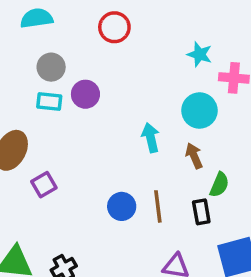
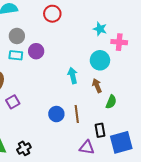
black rectangle: (201, 212) -> (100, 130), moved

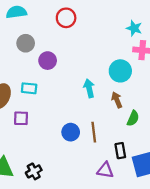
cyan star: (100, 29) -> (134, 28), moved
cyan rectangle: (16, 55) -> (29, 88), moved
purple square: (13, 102) -> (21, 118), turned 32

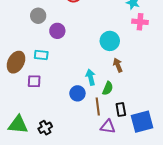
cyan circle: (120, 71) -> (110, 41), moved
cyan arrow: (89, 88) -> (91, 77), moved
green semicircle: (133, 118) -> (108, 88), moved
brown line: (94, 132) -> (98, 106), moved

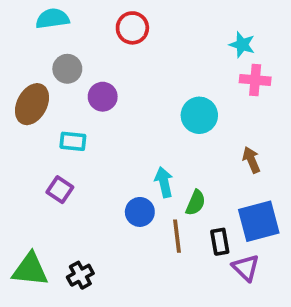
brown ellipse: (16, 62) -> (32, 104), moved
brown arrow: (118, 65) -> (251, 160), moved
purple square: (34, 81) -> (60, 190), turned 32
blue square: (142, 122) -> (259, 221), moved
purple triangle: (108, 127) -> (246, 268), moved, turned 35

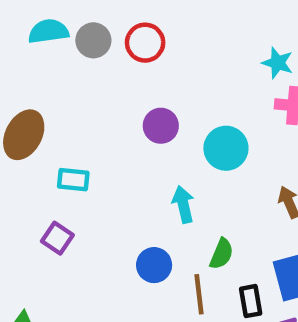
gray circle: (67, 69) -> (93, 40), moved
purple circle: (103, 97) -> (161, 126), moved
cyan arrow: (164, 182) -> (183, 204), moved

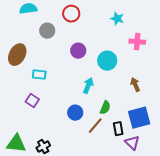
gray circle: (93, 40) -> (47, 31), moved
cyan star: (278, 63) -> (117, 19), moved
cyan arrow: (183, 204) -> (88, 86), turned 35
brown line: (199, 294) -> (95, 126), turned 48

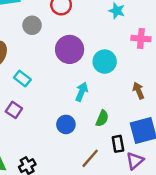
purple circle: (78, 51) -> (70, 49), size x1.5
cyan rectangle: (39, 75) -> (22, 78), turned 32
brown line: (95, 126) -> (90, 158), moved
purple triangle: (132, 143) -> (135, 161), turned 35

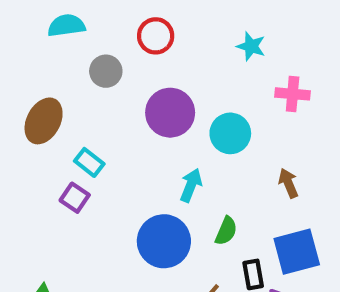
purple square: (14, 110) -> (75, 198), moved
blue circle: (66, 124) -> (164, 241), size x1.6

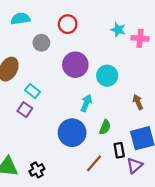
pink cross: (293, 94) -> (140, 38), moved

